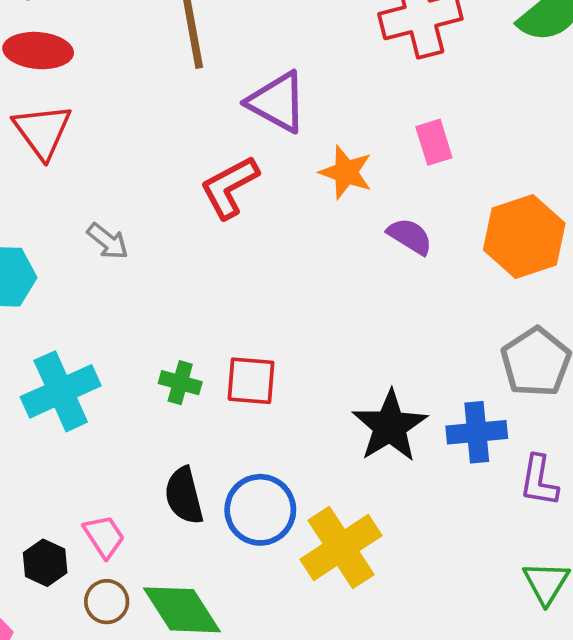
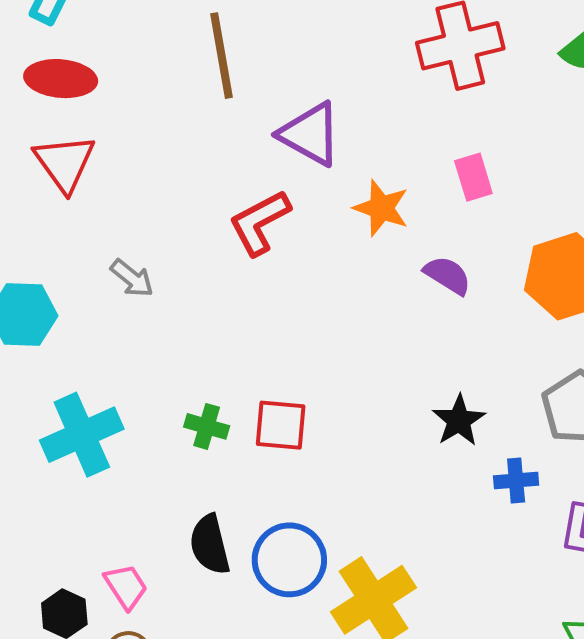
black star: (390, 426) -> (459, 420), moved, size x0.7
blue cross: (477, 432) -> (516, 480), size x0.7

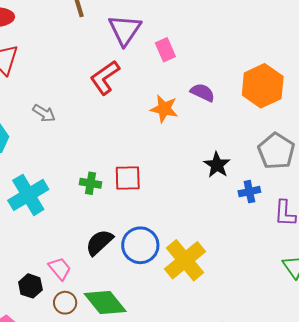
purple triangle: (310, 134) -> (125, 30), turned 42
pink rectangle: (473, 177) -> (165, 50), moved
orange star: (381, 208) -> (164, 109), moved
black semicircle: (210, 545) -> (99, 242), turned 68

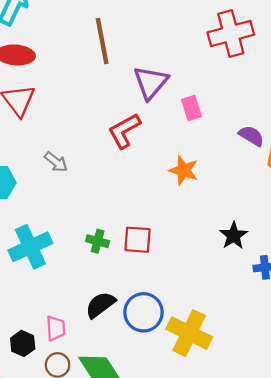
purple semicircle: (203, 93) -> (251, 136), moved
yellow cross: (185, 260) -> (189, 333), turned -30
pink trapezoid: (60, 269) -> (56, 328), turned 30

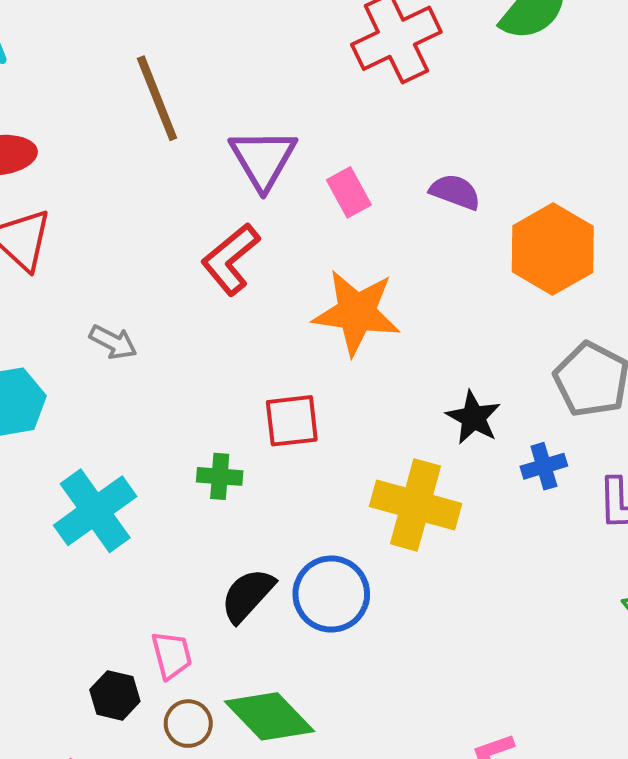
purple semicircle: (251, 136) -> (455, 192), moved
orange star: (184, 170) -> (356, 312), size x1.5
red square: (138, 240) -> (292, 421), moved
yellow cross: (189, 333) -> (416, 505), moved

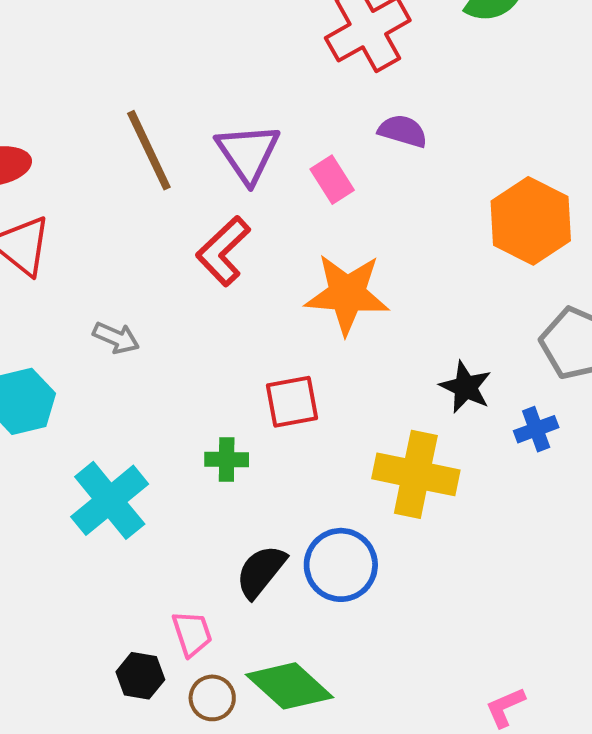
brown line: (157, 98) -> (149, 150), moved
purple semicircle: (455, 192) -> (403, 131), moved

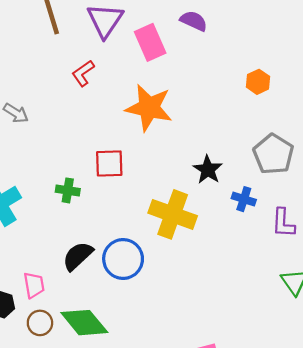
pink rectangle: (332, 180) -> (150, 42), size x1.4
orange hexagon: (531, 221) -> (258, 82), size x0.5
red L-shape: (223, 251) -> (83, 73), size x0.7
blue cross: (536, 429) -> (244, 199), turned 30

